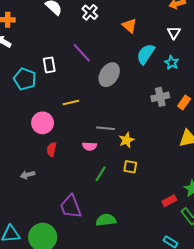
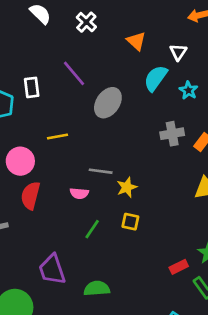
white triangle: (174, 33) -> (178, 52), moved
red semicircle: (52, 149) -> (30, 195), size x1.5

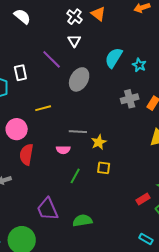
white cross: (86, 22) -> (74, 17), moved
orange triangle: (136, 41) -> (98, 14), moved
white triangle: (178, 52) -> (74, 41), moved

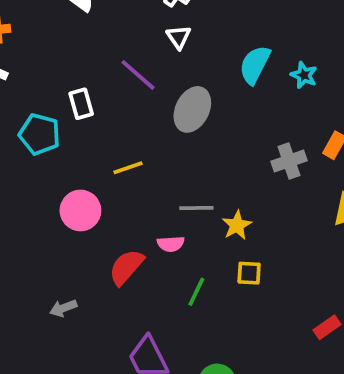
gray cross: (130, 99) -> (289, 161), moved
red semicircle: (26, 154) -> (126, 267), moved, turned 35

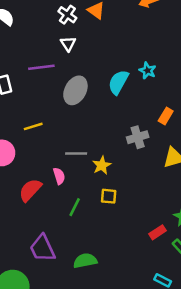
cyan semicircle: (255, 65) -> (118, 82), moved
purple line: (138, 75) -> (41, 67), turned -50
gray cross: (289, 161) -> (138, 137), moved
pink semicircle: (171, 244) -> (59, 176), turned -105

